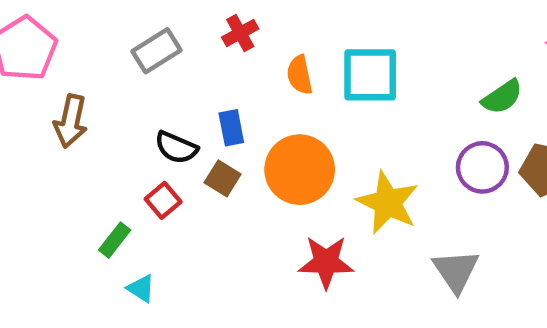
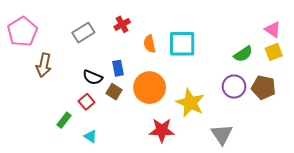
cyan triangle: (141, 289) -> (91, 136), moved

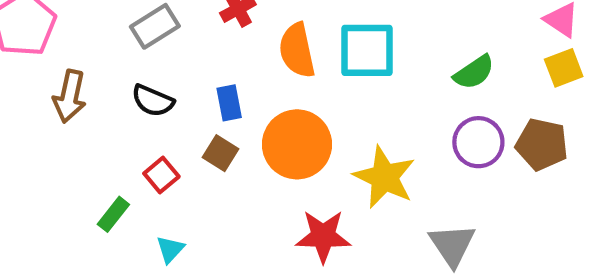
orange semicircle: (150, 44) -> (297, 50), size x1.4
green semicircle: (243, 54) -> (474, 72), moved
black semicircle: (93, 77) -> (153, 101), moved
cyan triangle: (91, 136) -> (170, 249), turned 40

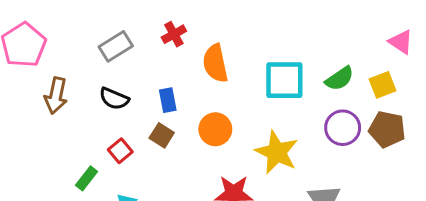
cyan square: (367, 50) -> (284, 80), moved
yellow square: (564, 68) -> (382, 85), moved
orange circle: (297, 144) -> (215, 129), size x0.7

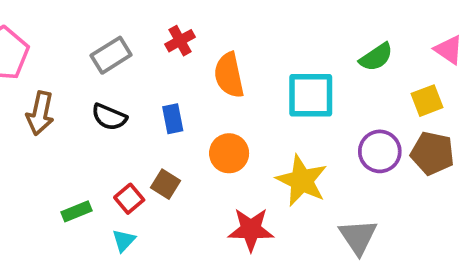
green semicircle: (340, 79) -> (376, 57), moved
brown square: (162, 135) -> (165, 184), moved
red square: (120, 151) -> (129, 199), moved
green rectangle: (87, 178) -> (77, 211), turned 30

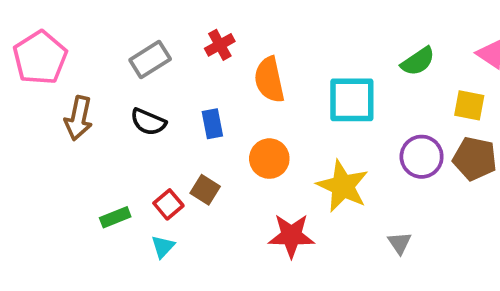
yellow square: (427, 101) -> (469, 105), turned 32
gray triangle: (358, 237) -> (400, 243), size x0.6

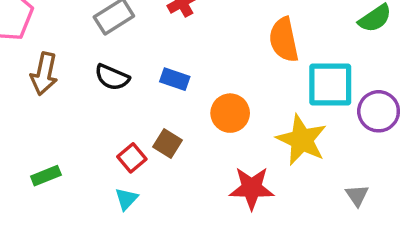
orange semicircle: (269, 80) -> (284, 40), moved
cyan square: (352, 100) -> (330, 84), moved
blue rectangle: (212, 124) -> (175, 79), turned -60
green rectangle: (115, 217) -> (46, 176), moved

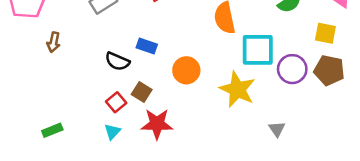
brown arrow: (44, 74) -> (54, 42), size x0.7
black semicircle: (112, 77) -> (117, 61), moved
green rectangle: (46, 176) -> (52, 130), moved
red star: (252, 188) -> (157, 124), moved

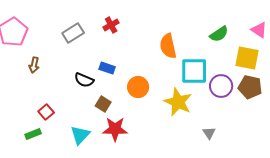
yellow square: (325, 33) -> (247, 58), size x1.4
red square: (116, 102) -> (46, 112), moved
cyan triangle: (112, 132) -> (80, 135), size x1.5

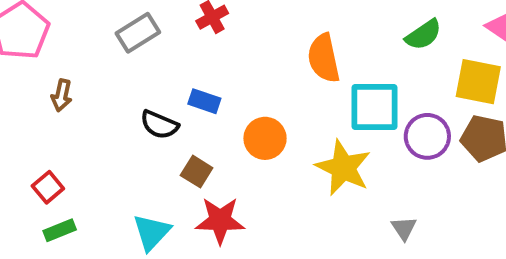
red square: (46, 112) -> (48, 187), moved

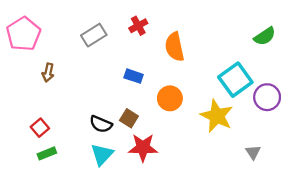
orange semicircle: (324, 58) -> (175, 47), moved
cyan square: (375, 107) -> (235, 80), turned -36
black semicircle: (159, 125) -> (101, 124), moved

